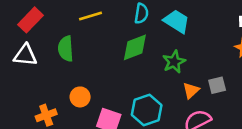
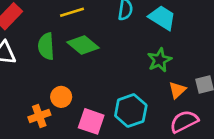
green diamond: (135, 47) -> (83, 45), moved, turned 60
orange cross: (46, 115) -> (39, 116), moved

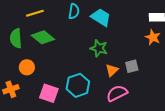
green star: (159, 60) -> (99, 48), turned -30
orange circle: (61, 97) -> (27, 67), moved

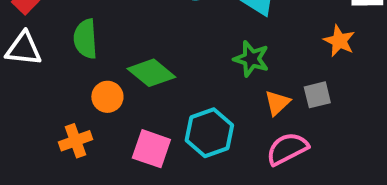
green diamond: (43, 37) -> (151, 73), moved
orange star: (153, 37) -> (339, 41), moved

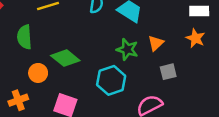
orange star: (339, 41) -> (195, 38), moved
orange triangle: (277, 103) -> (156, 43), moved
cyan hexagon: (209, 133) -> (111, 80), moved

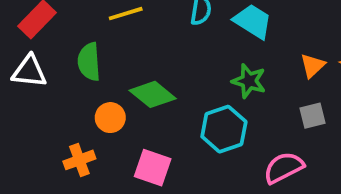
orange triangle: (156, 43) -> (313, 66), moved

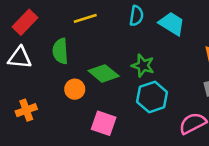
green star: (249, 81) -> (143, 66), moved
orange cross: (79, 160) -> (26, 110), moved

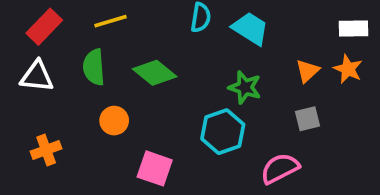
yellow line: (85, 18) -> (110, 21), moved
green star: (143, 66) -> (245, 87), moved
green diamond: (104, 73) -> (155, 73), moved

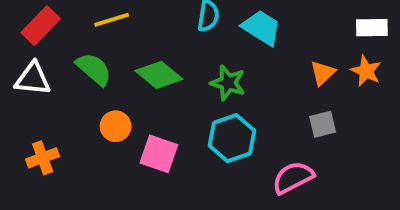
green semicircle: (94, 67) -> (94, 69), turned 135
green star: (245, 87) -> (228, 83), moved
pink square: (155, 168) -> (159, 154), moved

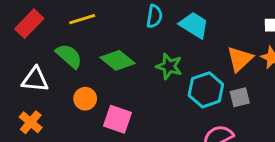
orange triangle: (323, 73) -> (240, 59), size x1.4
white triangle: (33, 79) -> (35, 80), moved
cyan hexagon: (232, 138) -> (206, 90), moved
orange cross: (43, 158) -> (31, 122), turned -30

